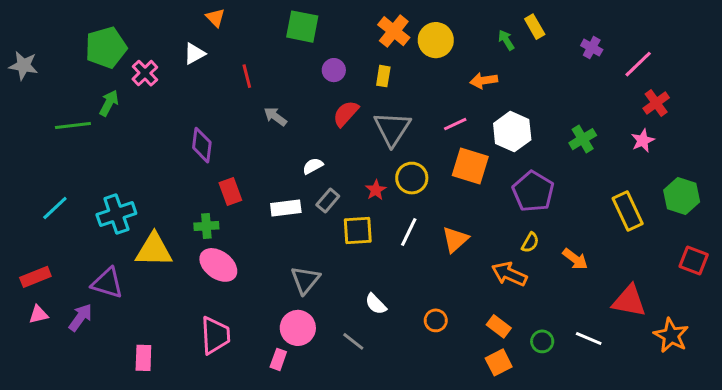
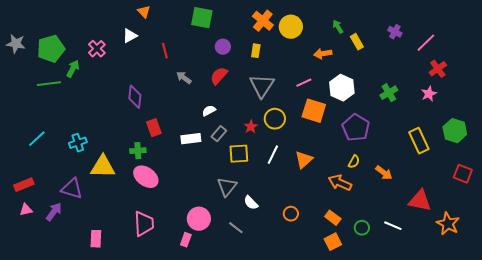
yellow rectangle: (535, 27) -> (357, 42), moved
green pentagon: (106, 48) -> (51, 49), moved
red semicircle: (346, 114) -> (219, 76), moved
cyan cross: (116, 214) -> (78, 143), size x0.7
gray triangle: (305, 280) -> (227, 187), moved

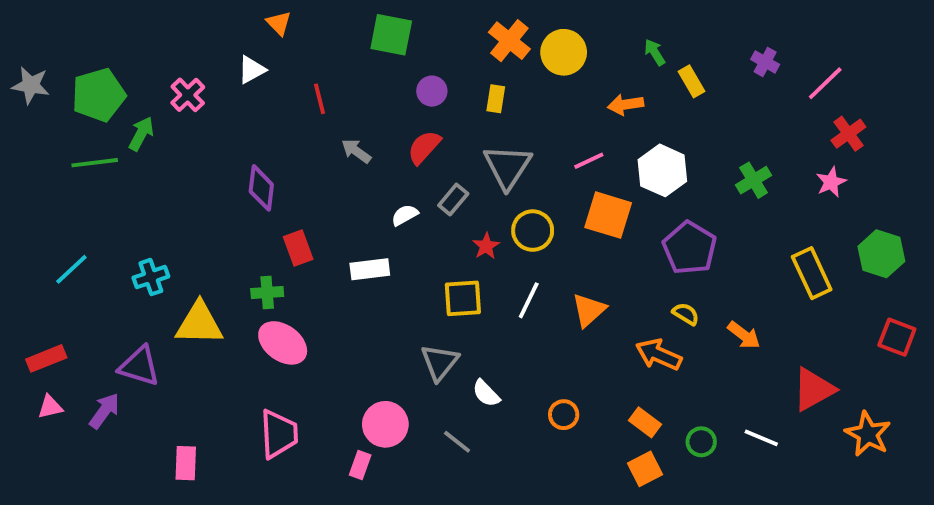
gray rectangle: (219, 134) -> (453, 200), moved
yellow semicircle: (354, 162) -> (686, 314), turned -88
red triangle: (420, 201) -> (814, 389), turned -40

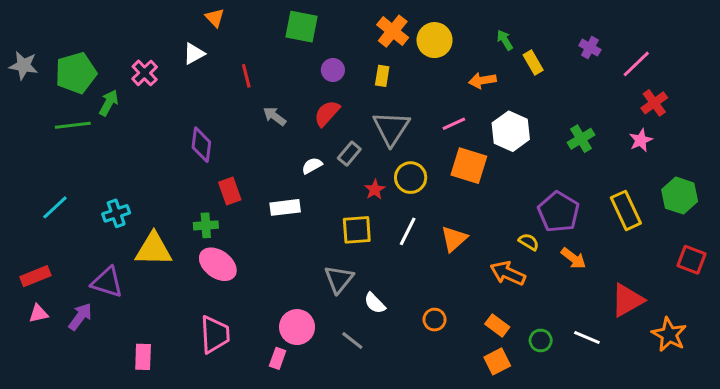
purple pentagon: (690, 248) -> (559, 212), moved

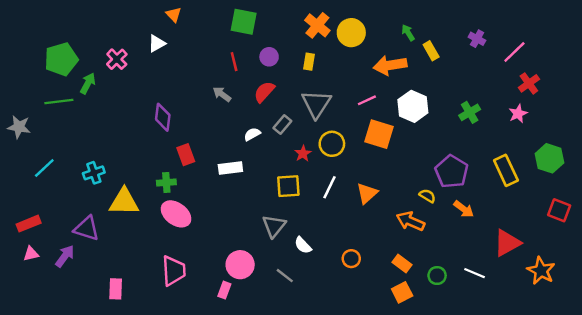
gray star: (24, 65) -> (19, 127), moved
red line: (246, 76) -> (234, 62), moved
orange arrow: (482, 80) -> (390, 65), size x1.5

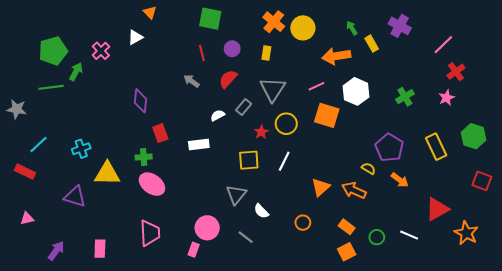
purple cross: (477, 39) -> (400, 26), moved, size x1.5
orange triangle: (367, 193) -> (321, 187), moved
red rectangle: (29, 224) -> (25, 172), moved, turned 48
purple arrow: (65, 256) -> (56, 251), moved

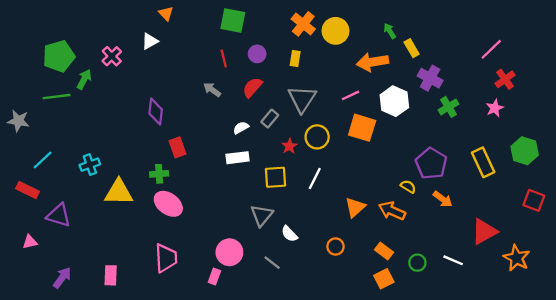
purple cross: (400, 26) -> (430, 78), moved
white rectangle: (199, 145) -> (237, 158), moved
purple triangle: (75, 197) -> (59, 215), moved

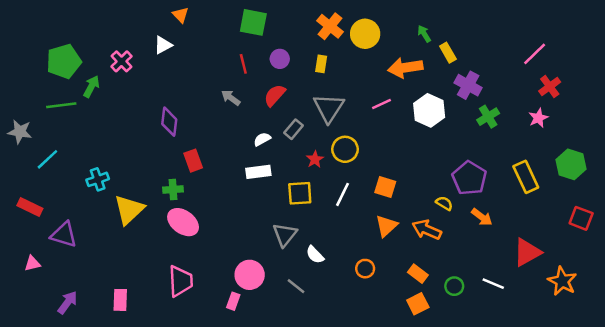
orange square: (362, 128) -> (385, 187), moved, size x0.7
cyan line: (43, 160) -> (47, 159), moved
yellow triangle: (119, 192) -> (129, 210), turned -44

